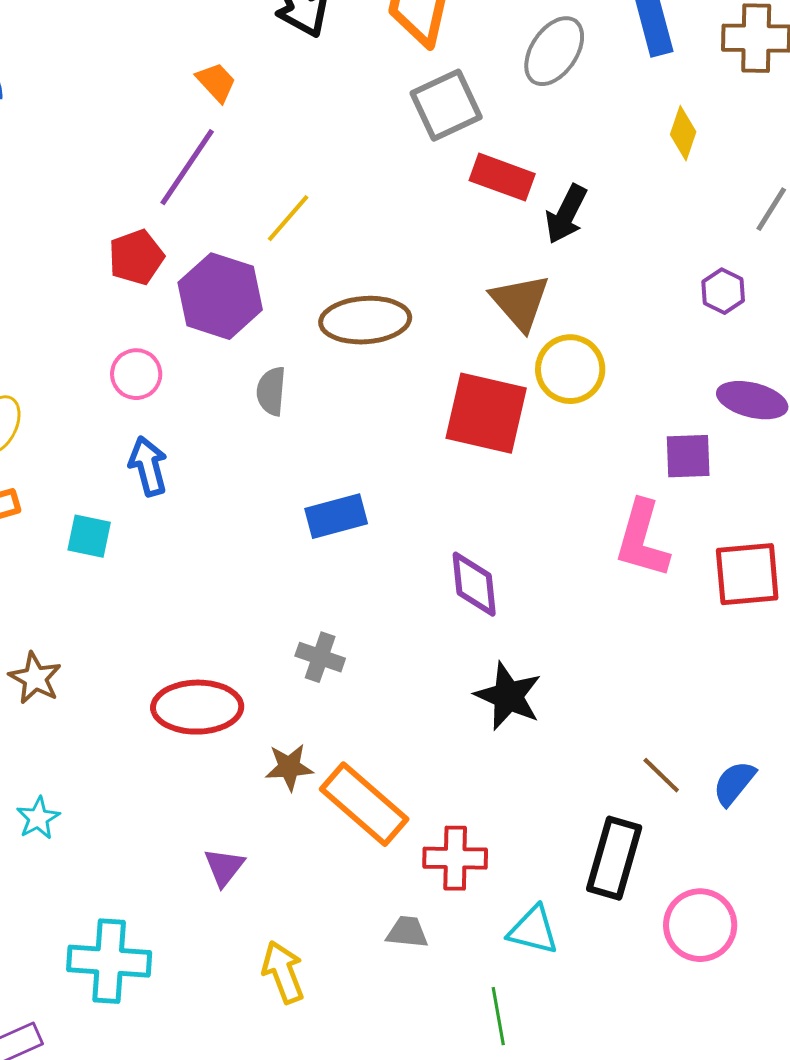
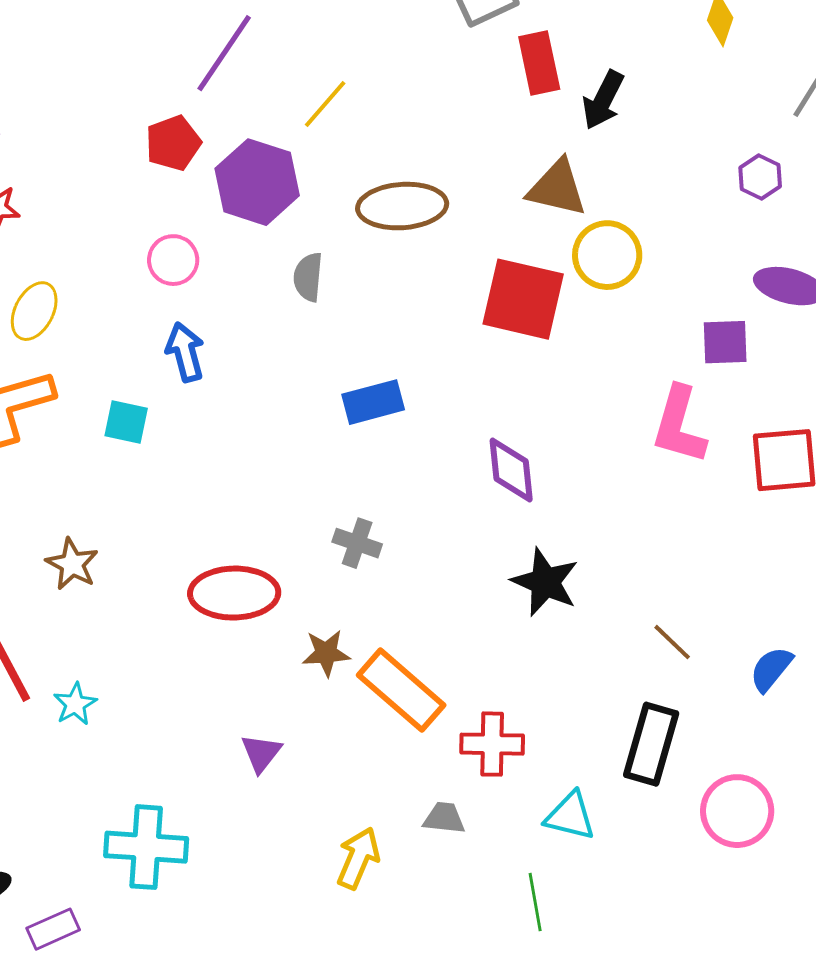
red rectangle: (502, 177) -> (539, 63), turned 58
brown triangle: (520, 302) -> (557, 188), turned -36
brown line: (661, 775) -> (672, 642), moved
yellow arrow: (283, 972) -> (358, 858), moved, turned 44

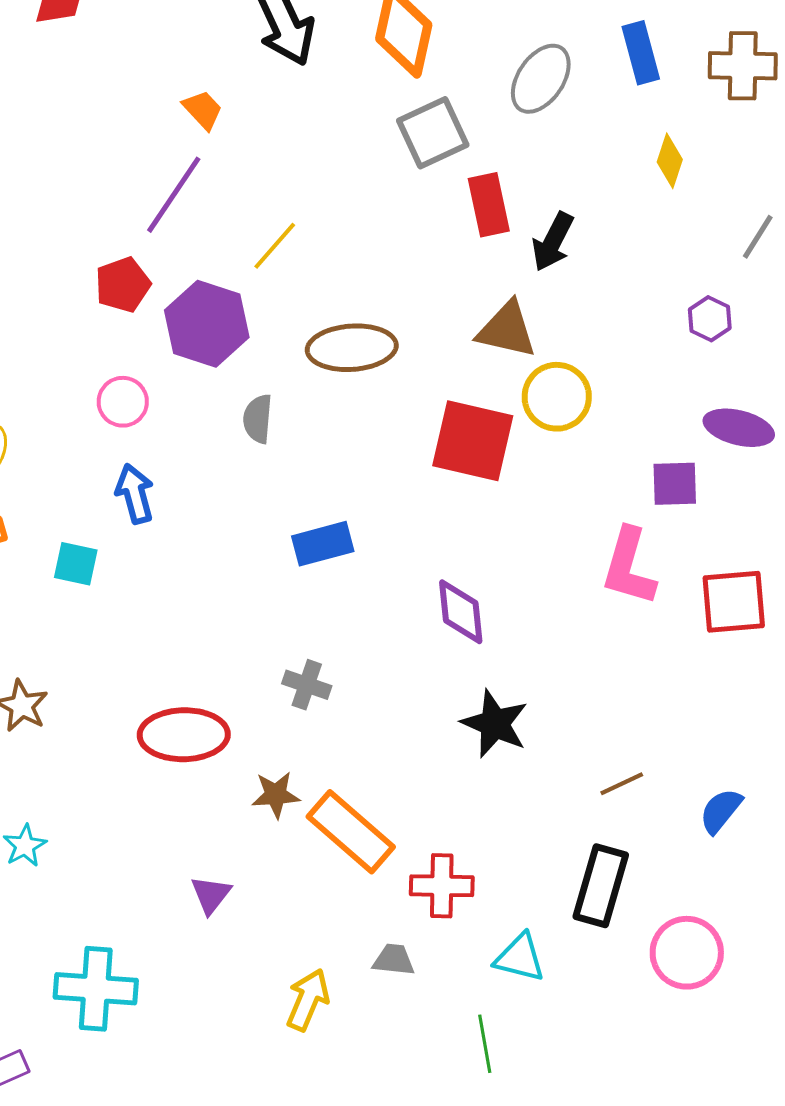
brown line: (672, 642) -> (622, 784), turned -69

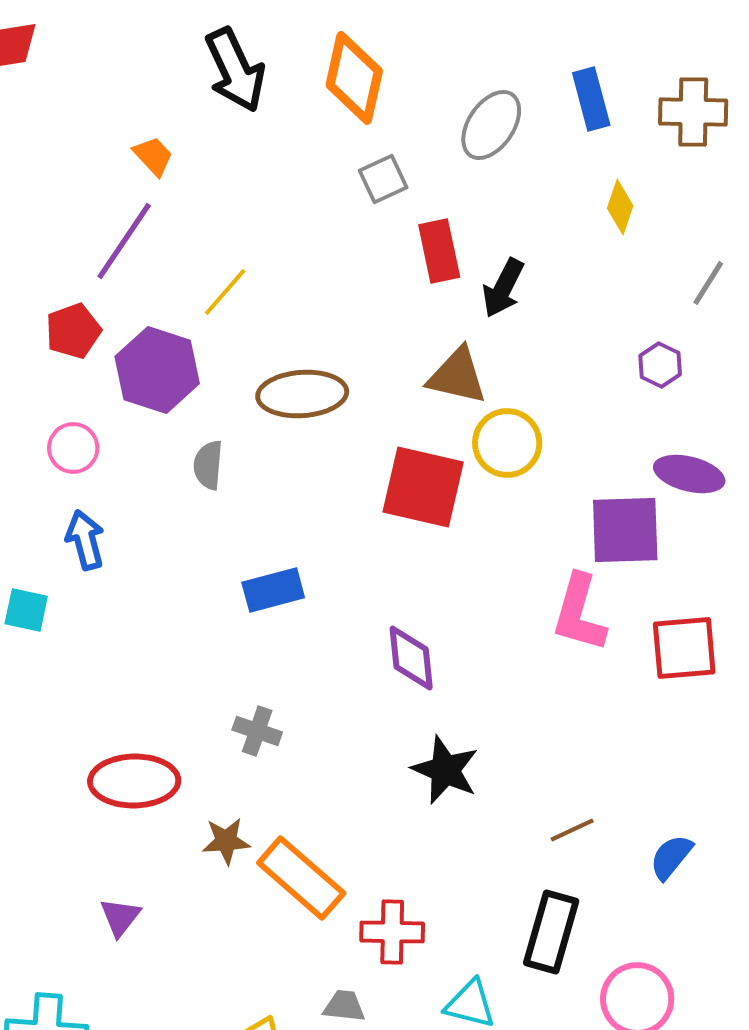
gray square: (433, 133) -> (383, 179), size x0.7
purple square: (675, 484) -> (625, 530), size x1.5
purple triangle: (211, 895) -> (120, 917), moved

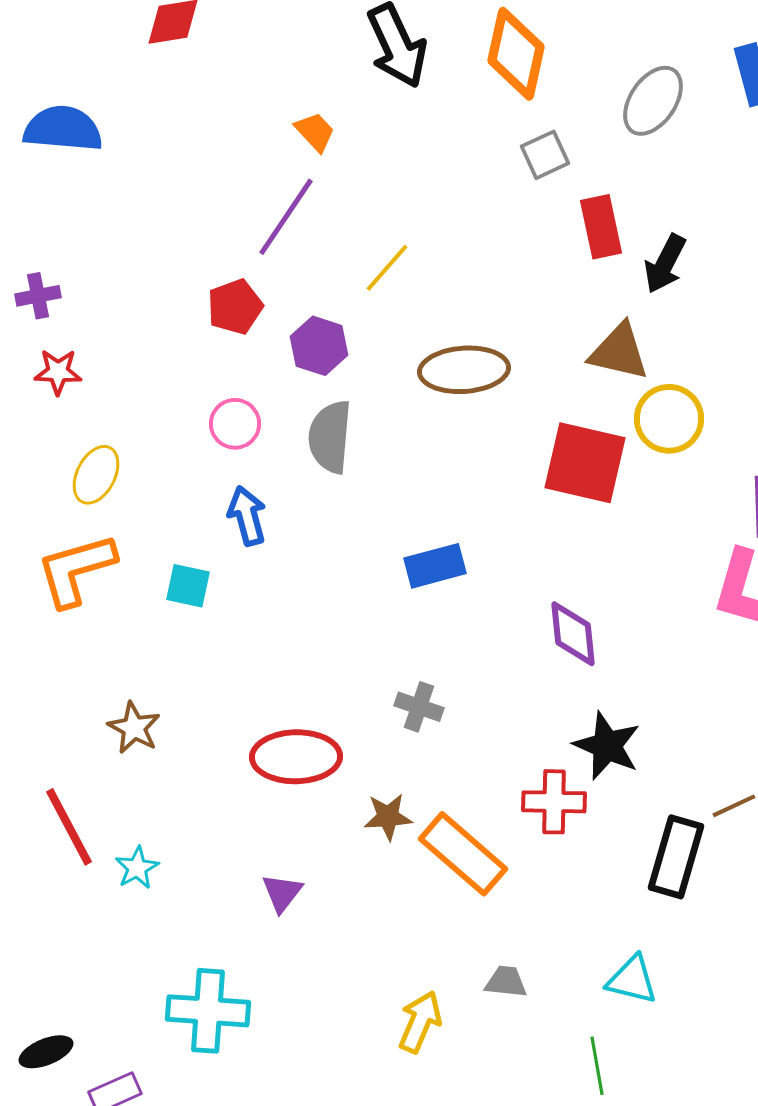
purple hexagon: (157, 370) -> (319, 346), size x0.7
gray semicircle: (208, 465) -> (330, 437), moved, size x1.5
red cross: (392, 932) -> (554, 802), moved
black rectangle: (551, 932) -> (676, 857), moved

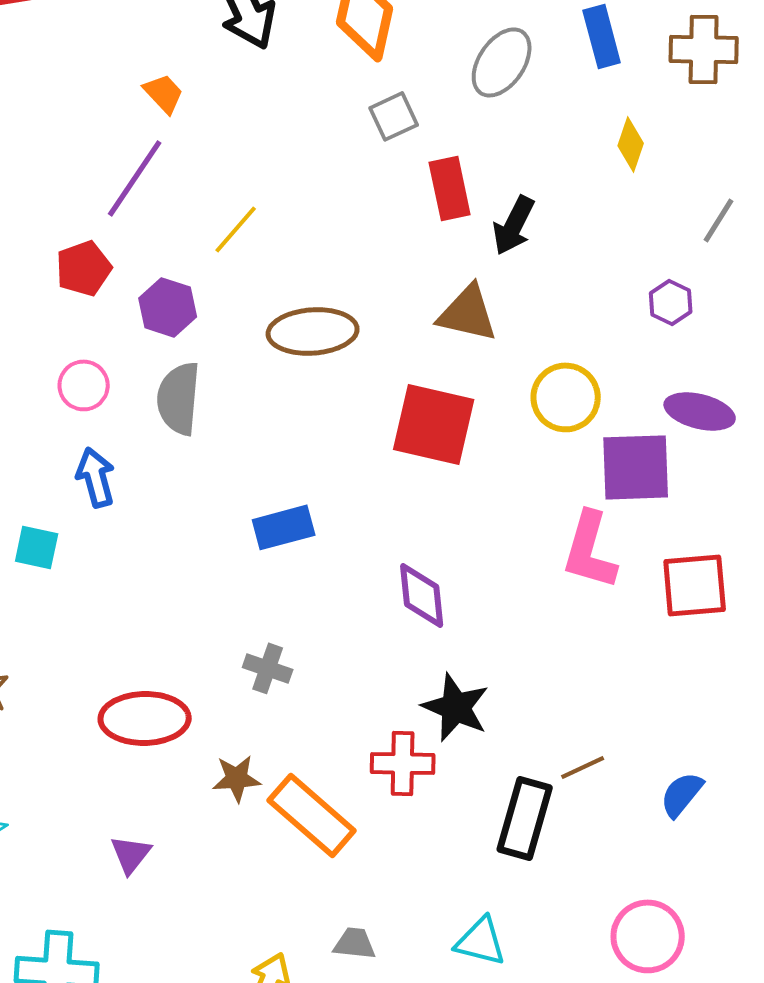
yellow circle: (669, 419) -> (566, 397), moved

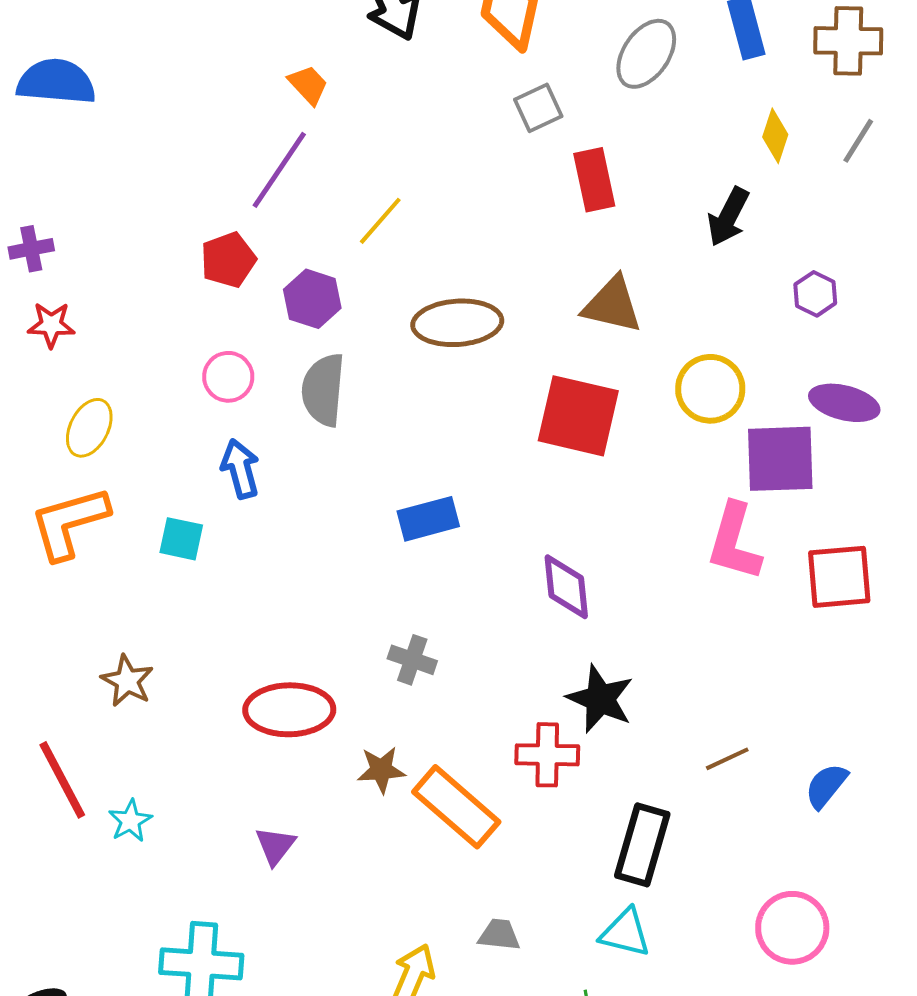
gray line: (719, 220) -> (858, 141), moved
black arrow: (514, 225) -> (728, 217), moved
black rectangle: (525, 818) -> (642, 845), moved

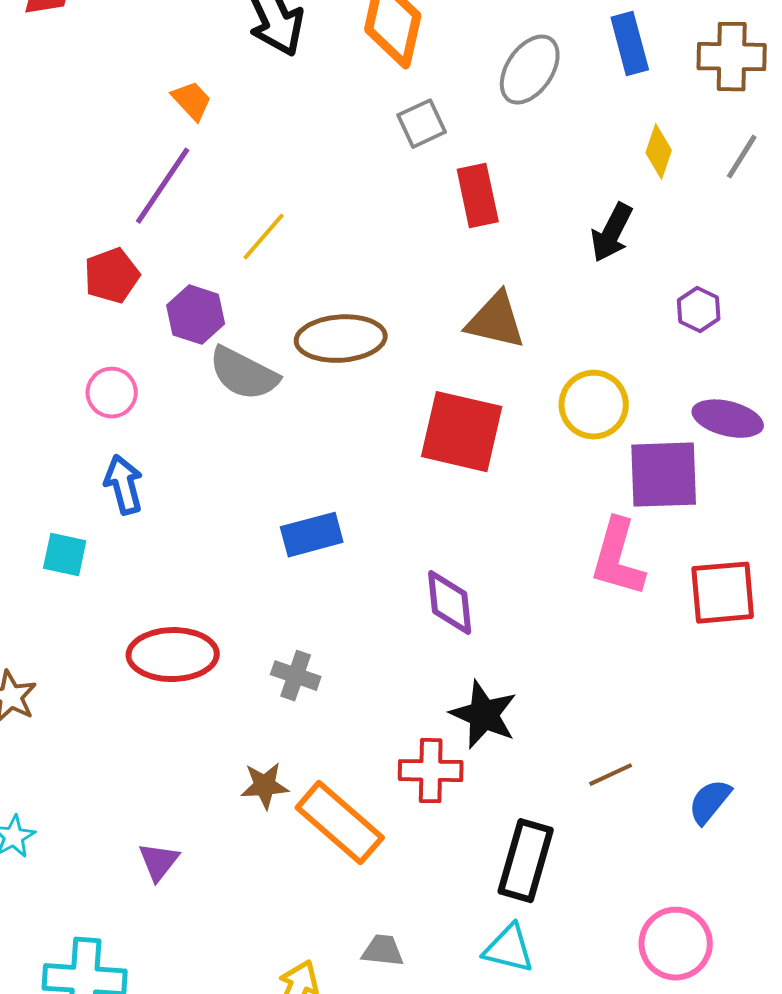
gray semicircle: (323, 390) -> (244, 374), moved, turned -68
red ellipse: (289, 710) -> (173, 655), moved

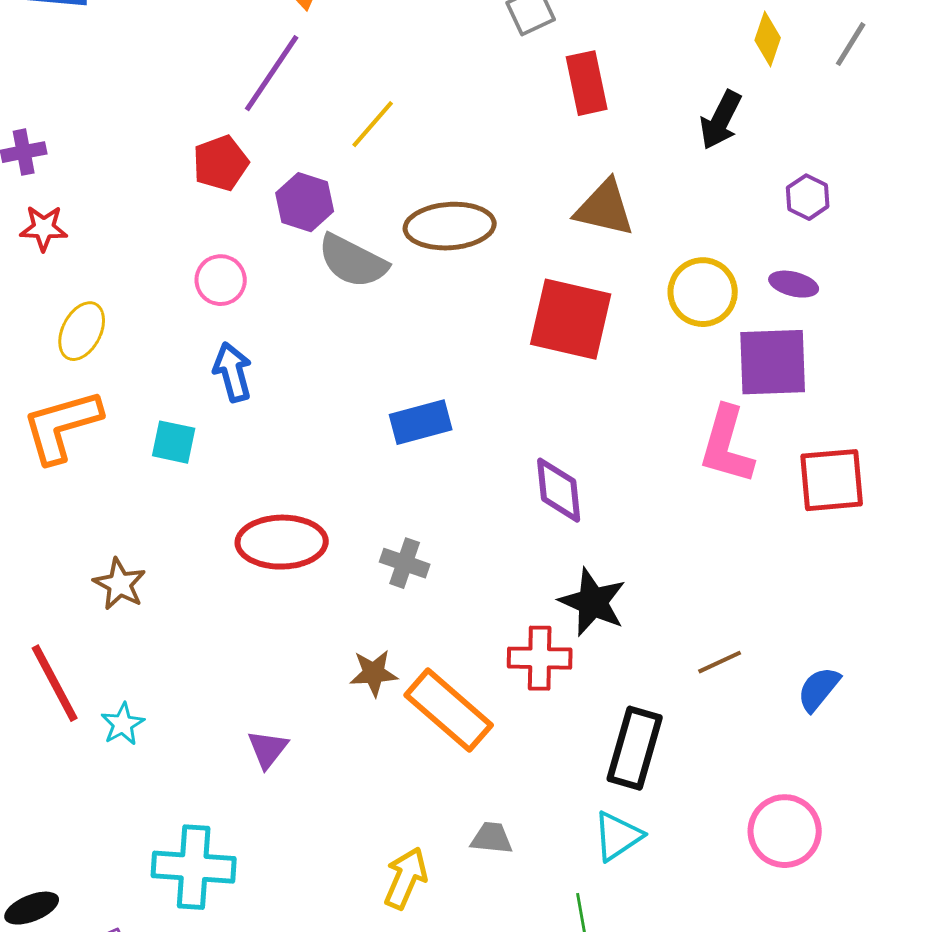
purple ellipse: (728, 419) -> (794, 284), moved, size x0.7
cyan triangle: (509, 949) -> (618, 836), turned -48

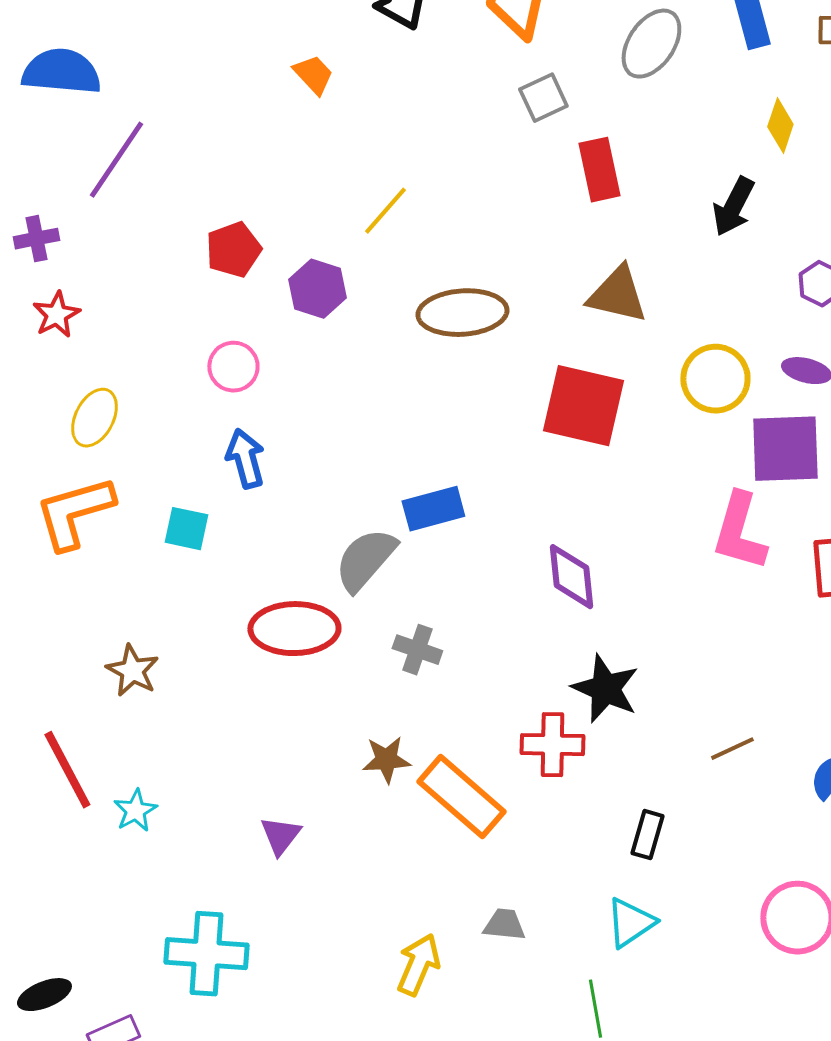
purple line: (272, 73) -> (116, 160), moved
red star: (44, 228) -> (56, 315), turned -30
gray semicircle: (353, 261) -> (365, 560), moved, turned 104
black rectangle: (635, 748) -> (647, 835), size x0.6

